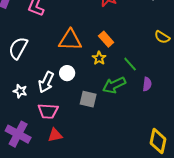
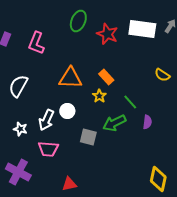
red triangle: (55, 135) -> (69, 184), moved

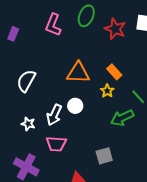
pink L-shape: (36, 43) -> (53, 25), moved
gray square: (88, 137) -> (104, 156), moved, turned -30

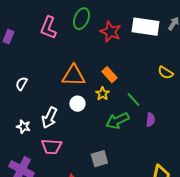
white semicircle: (26, 81) -> (21, 84), size x0.6
white circle: (75, 106) -> (77, 104), moved

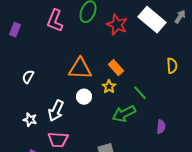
white rectangle: (145, 27) -> (152, 20), turned 32
yellow semicircle: (165, 73) -> (172, 66), turned -126
purple semicircle: (150, 120) -> (161, 127), moved

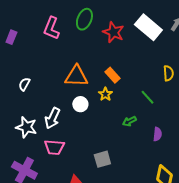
green line: (140, 93) -> (147, 97), moved
green arrow: (124, 114) -> (129, 121), moved, size x0.6
white star: (30, 120) -> (26, 127), size x1.5

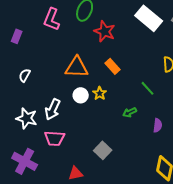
red star: (113, 32) -> (105, 31), moved
purple rectangle: (11, 37) -> (17, 36), moved
yellow star: (105, 94) -> (100, 93), moved
gray square: (102, 159) -> (103, 150), turned -30

